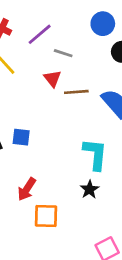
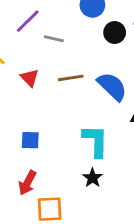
red triangle: (52, 79) -> (30, 78), moved
blue square: (21, 137) -> (30, 140), moved

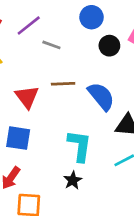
red triangle: (30, 78) -> (27, 97), moved, size x1.4
blue square: (30, 140) -> (18, 138), size x1.4

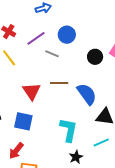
blue circle: (92, 17) -> (67, 35), moved
black star: (73, 180) -> (76, 157), moved

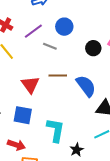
cyan L-shape: (69, 130) -> (56, 130), moved
red arrow: (16, 151) -> (16, 145), turned -108

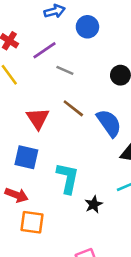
blue circle: (64, 27) -> (87, 27), moved
brown line: (58, 76) -> (73, 108), turned 36

